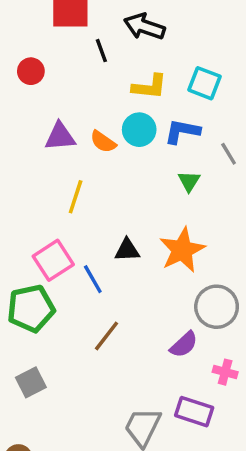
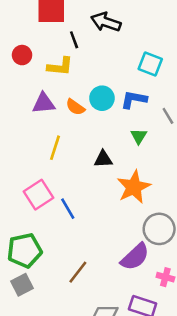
yellow L-shape: (149, 87) -> (60, 66), moved
black triangle: (127, 250) -> (103, 159), moved
green pentagon: (31, 308) -> (25, 250), moved
brown line: (107, 336) -> (78, 272), moved
purple semicircle: (184, 345) -> (135, 257), size x1.4

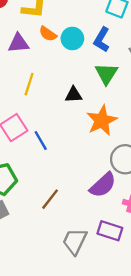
blue L-shape: (134, 99) -> (102, 40), turned -70
orange semicircle: (75, 107) -> (48, 34), moved
green triangle: (139, 136) -> (106, 74), size x1.5

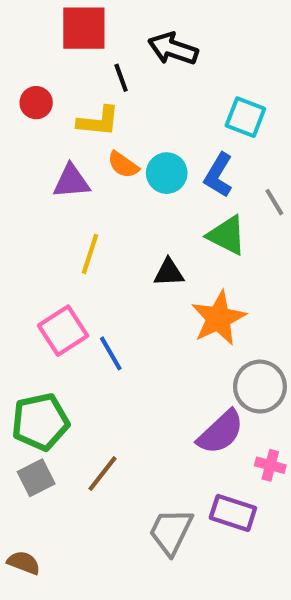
green triangle: (106, 74) -> (227, 235), turned -35
brown line: (50, 199) -> (102, 474), moved

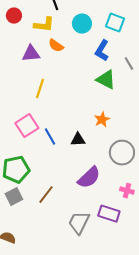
cyan circle: (167, 173) -> (82, 24), moved
black triangle: (169, 273) -> (78, 140), moved
orange star: (218, 318) -> (102, 120), size x0.6
purple semicircle: (221, 432) -> (89, 178), moved

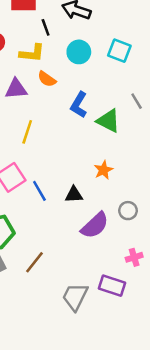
blue L-shape: (102, 51) -> (79, 105), moved
gray circle: (122, 153) -> (128, 211), size x0.6
purple semicircle: (89, 178) -> (95, 225), moved
pink cross: (127, 191) -> (134, 257), turned -32

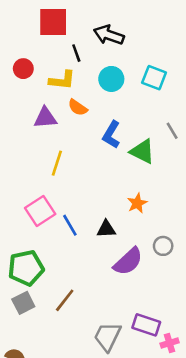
pink cross: (134, 257) -> (170, 343), moved

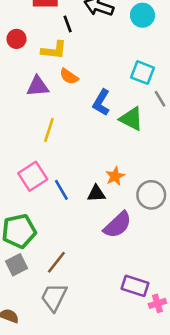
cyan square: (154, 78) -> (142, 73), moved
cyan circle: (111, 79) -> (142, 15), moved
orange star: (137, 203) -> (115, 176), moved
gray circle: (163, 246) -> (151, 195), moved, size x1.5
gray trapezoid: (107, 337) -> (54, 297), moved

